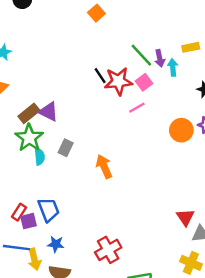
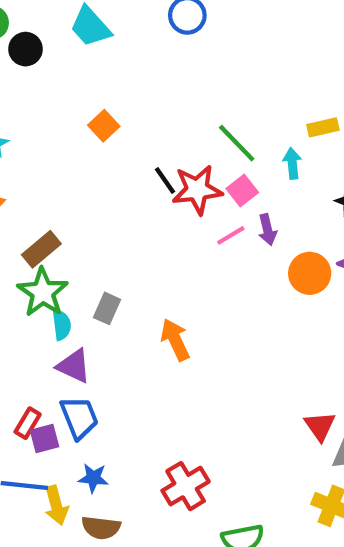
orange square: (96, 13) -> (104, 126), moved
purple arrow: (160, 58) -> (267, 230), moved
purple triangle: (49, 112) -> (74, 366), moved

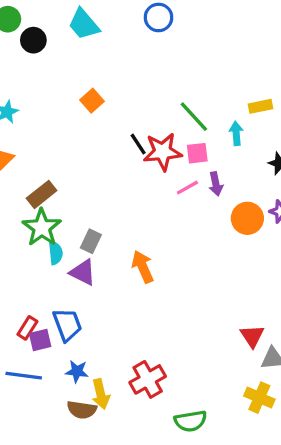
pink square: (242, 190) -> (197, 153), turned 30
purple triangle: (74, 366) -> (83, 272), moved
yellow arrow: (56, 505) -> (101, 394), moved

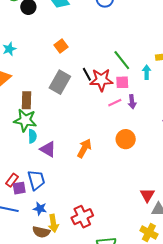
brown rectangle: (42, 194) -> (26, 100), turned -54
orange circle: (247, 218) -> (126, 139), moved
green star: (42, 228) -> (25, 120), turned -30
gray rectangle: (91, 241) -> (60, 82), moved, size x1.6
orange arrow: (143, 267) -> (84, 148), turned 48

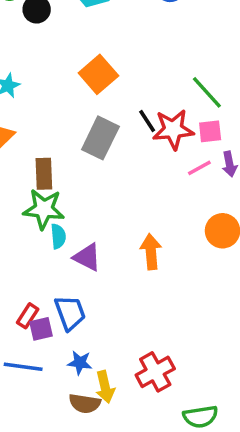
orange square: (61, 46) -> (98, 74), size x1.5
orange arrow: (84, 148) -> (151, 252), turned -30

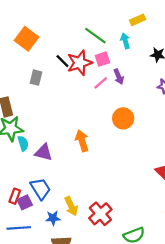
gray rectangle: (100, 138) -> (36, 78), size x0.6
yellow arrow: (105, 387) -> (71, 206), moved

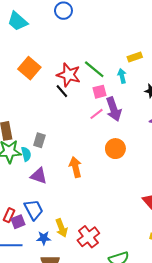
red star: (80, 63) -> (69, 75), moved, turned 30
purple arrow: (119, 77) -> (114, 109), size x1.6
gray rectangle: (36, 78) -> (39, 140), moved
cyan semicircle: (23, 143) -> (26, 154), moved

